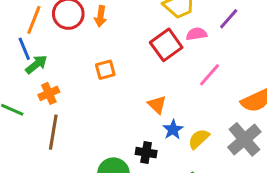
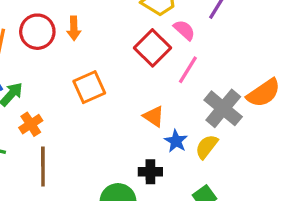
pink semicircle: (197, 34) -> (184, 30), turned 60
orange square: (105, 70) -> (89, 87), size x1.4
pink line: (210, 75) -> (188, 70), moved
gray cross: (244, 139) -> (223, 108), moved

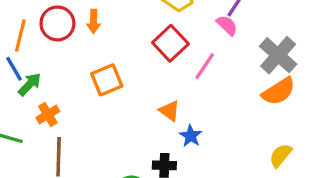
pink semicircle: (184, 30) -> (227, 25), moved
gray cross: (223, 108) -> (278, 55), moved
yellow semicircle: (207, 147) -> (281, 155), moved

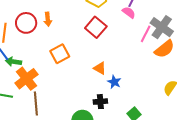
pink line: (205, 66) -> (146, 34), moved
green arrow: (30, 84) -> (13, 62), turned -119
orange cross: (48, 115) -> (26, 79), size x1.6

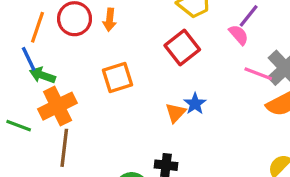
pink line: (146, 34) -> (258, 74), turned 72
orange triangle: (100, 68) -> (176, 113), turned 32
blue star: (114, 82) -> (195, 104), moved

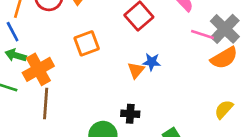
green arrow: (42, 75) -> (16, 55), moved
blue star: (195, 104) -> (152, 62), turned -30

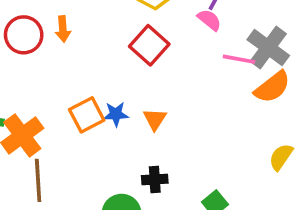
orange square: (87, 43) -> (87, 115), moved
blue star: (152, 62) -> (116, 114), moved

